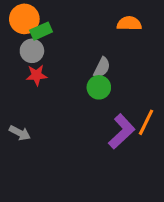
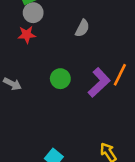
gray circle: (32, 51) -> (33, 13), moved
green circle: (99, 87) -> (60, 79), moved

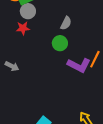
green circle: (60, 79) -> (60, 43), moved
purple L-shape: (99, 83) -> (79, 65), turned 70

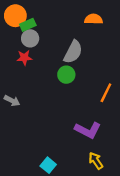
gray semicircle: (66, 23) -> (73, 52), size x1.5
purple L-shape: (79, 65) -> (88, 130), moved

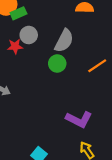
gray circle: (30, 38) -> (29, 35), moved
orange line: (106, 93) -> (97, 66), moved, turned 30

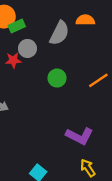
gray semicircle: (64, 41) -> (59, 33), moved

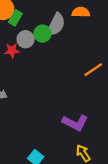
green rectangle: (17, 26) -> (15, 18), turned -35
green circle: (57, 78) -> (42, 34), moved

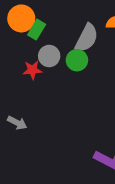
green circle: (42, 34) -> (77, 60), moved

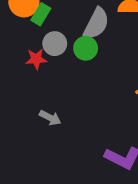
gray arrow: (17, 123) -> (50, 118), moved

